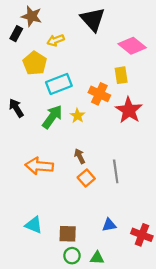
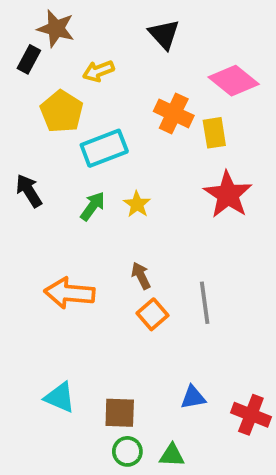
black triangle: (93, 19) -> (164, 34), size x0.7
orange cross: (99, 94) -> (174, 113), moved
green arrow: (52, 117) -> (93, 206), size x0.7

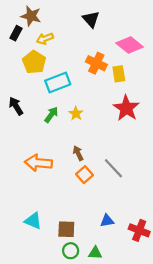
yellow arrow: (98, 71) -> (45, 39), moved
gray line: (205, 303) -> (113, 168), turned -35

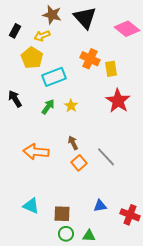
brown star: (31, 16) -> (52, 15), moved
black triangle: (91, 19) -> (85, 18), size x1.4
pink diamond: (130, 45) -> (127, 29), moved

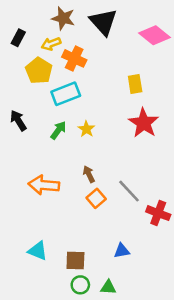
orange cross: (90, 59) -> (74, 58), moved
red cross: (130, 215) -> (158, 213), moved

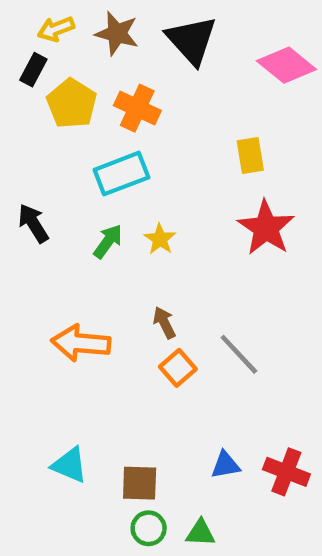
yellow arrow: (51, 44) -> (56, 29), moved
yellow pentagon: (39, 71) -> (72, 104), moved
red cross: (158, 213) -> (286, 472), moved

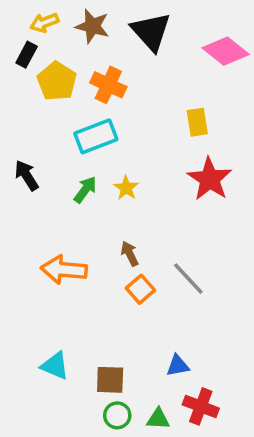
red cross: (286, 472) -> (201, 406), moved

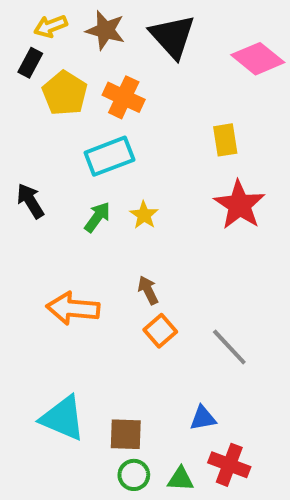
gray line: (188, 279) -> (229, 347), moved
cyan triangle: (55, 366) -> (63, 418), size x1.4

